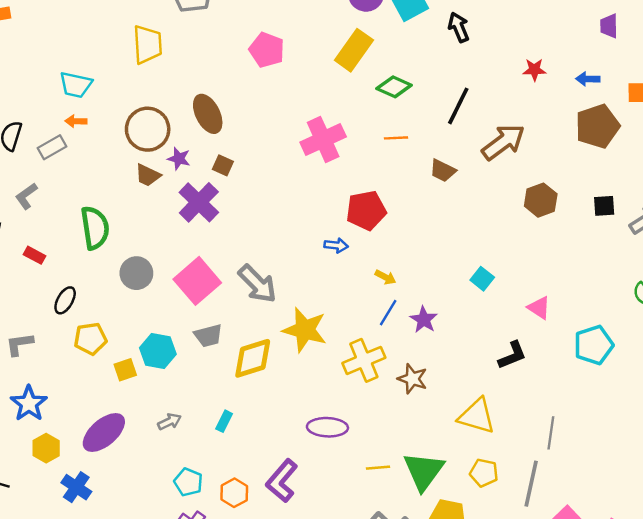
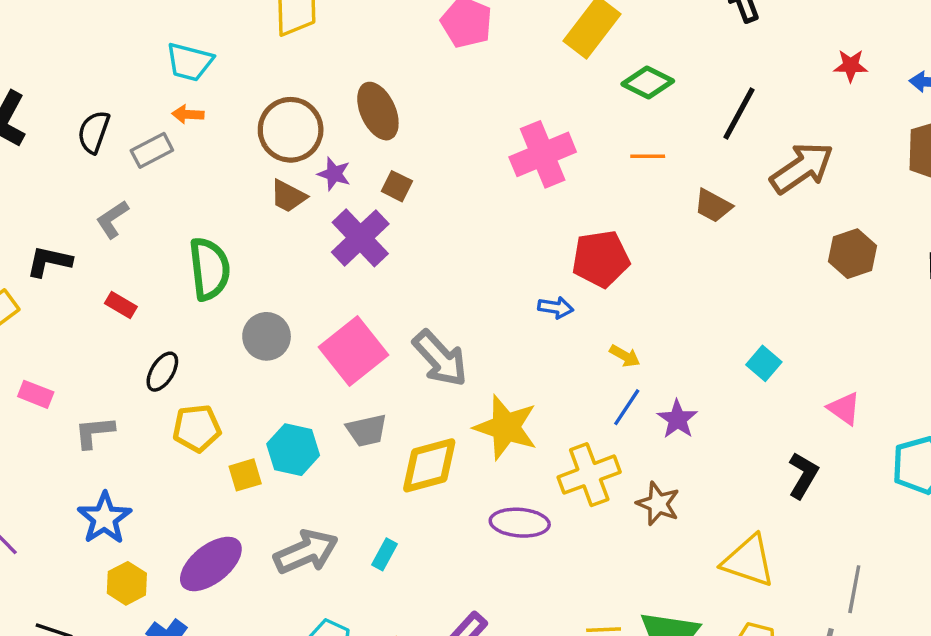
black L-shape: (512, 355) -> (803, 475), turned -40
gray arrow: (169, 422) -> (306, 552), size x1.8
purple ellipse: (327, 427) -> (520, 523), moved

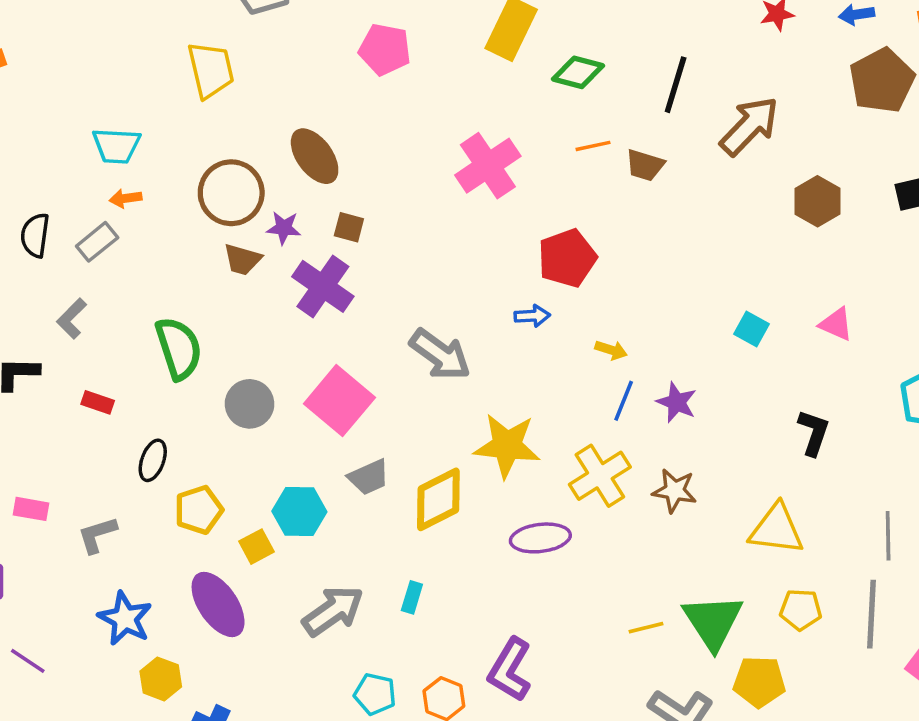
brown trapezoid: (713, 206) -> (645, 165), moved
gray arrow: (440, 358) -> (440, 355), moved
pink triangle: (844, 408) -> (836, 324), moved
purple ellipse: (211, 564) -> (218, 604), moved, turned -74

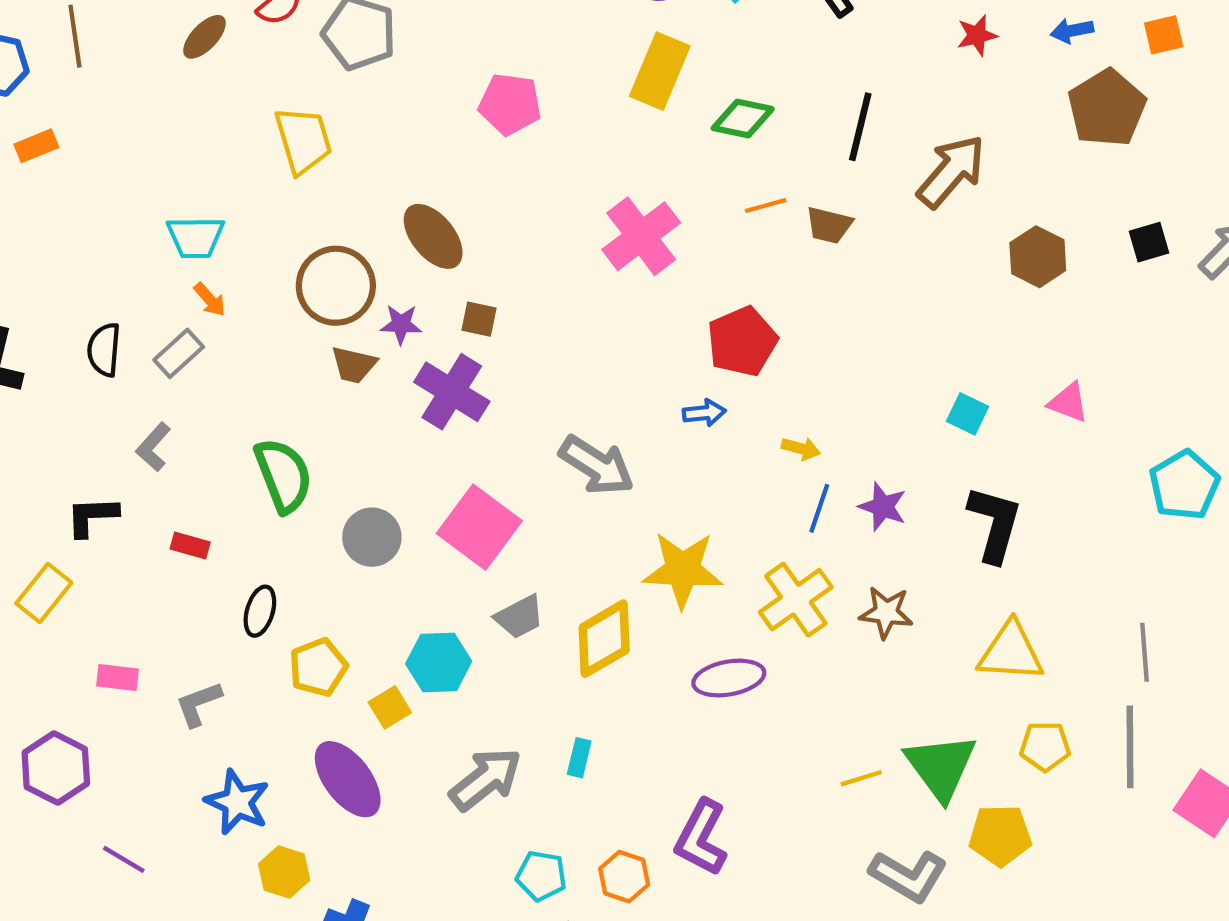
orange arrow: (125, 198) -> (210, 300), turned -120
black L-shape: (814, 433) -> (995, 524), moved, size x1.4

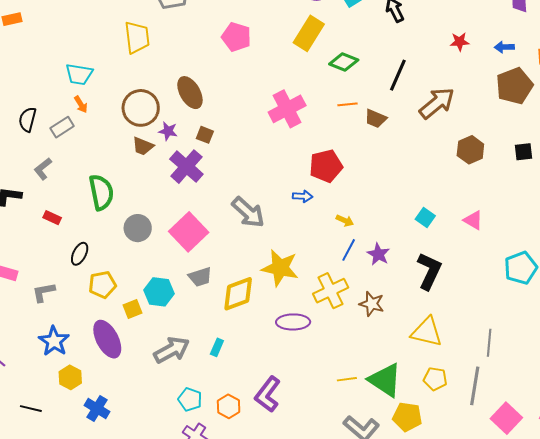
green triangle: (941, 767) -> (385, 380), turned -30

